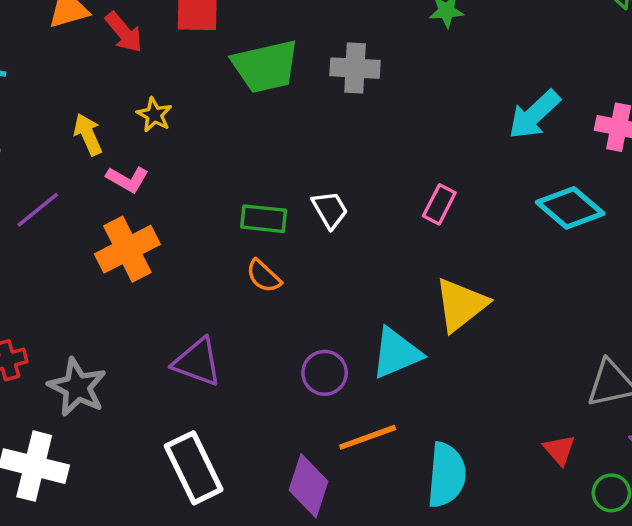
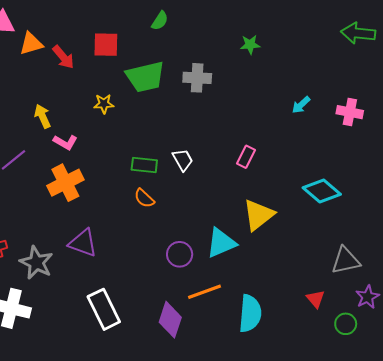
yellow star: (154, 115) -> (104, 104), moved, turned -30
cyan arrow: (534, 115) -> (301, 105), size x0.6
cyan diamond: (570, 208) -> (322, 191), moved
purple triangle: (197, 362) -> (83, 243), moved

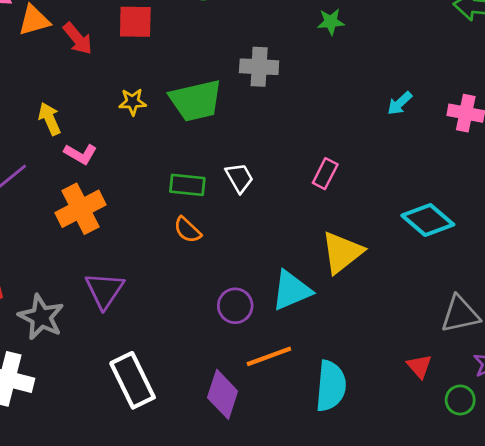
green trapezoid: (145, 77) -> (196, 100), moved
purple triangle: (83, 243) -> (104, 290), turned 44

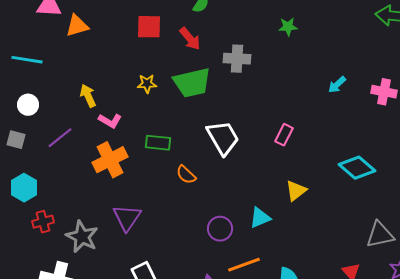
red arrow: (78, 39) -> (190, 39), moved
white trapezoid: (239, 178) -> (223, 138), size x1.6
green rectangle: (187, 185) -> (158, 143), moved
yellow triangle: (342, 252) -> (296, 191), size x0.7
cyan triangle: (291, 290) -> (260, 218), size x0.7

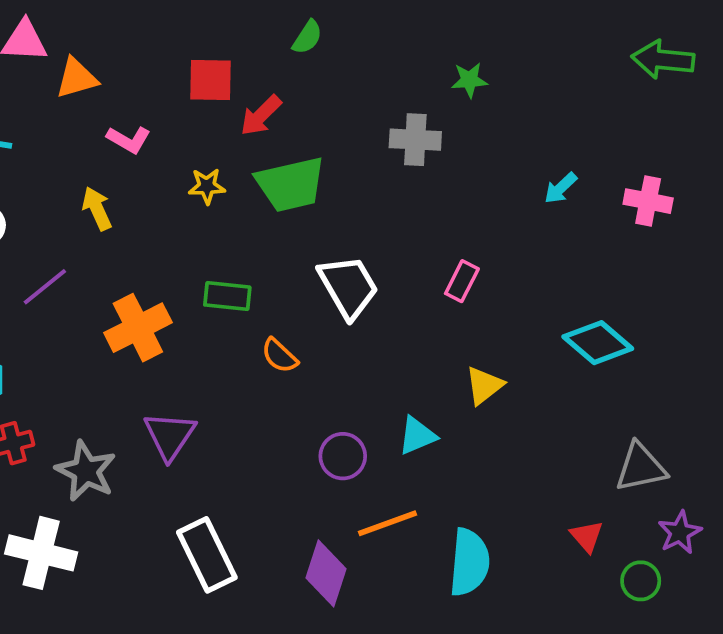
red arrow: (190, 39) -> (261, 115), moved, turned 85
gray cross: (237, 59) -> (415, 140), moved
pink L-shape: (110, 121) -> (129, 140), moved

